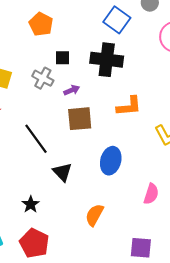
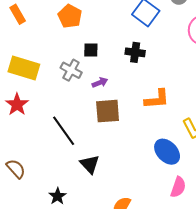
black cross: (107, 60) -> (135, 52), size x0.6
blue ellipse: (111, 161) -> (167, 152), moved, turned -60

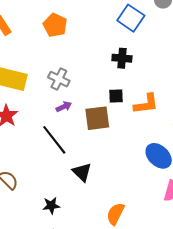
black square: (91, 50) -> (116, 96), moved
purple arrow: (100, 83) -> (64, 107), moved
black star: (58, 196) -> (51, 206), turned 30

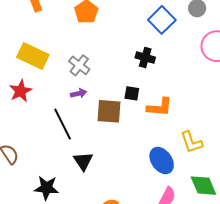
black star: (51, 206) -> (47, 188), size x1.4

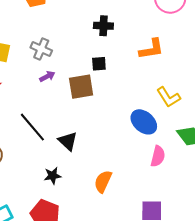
orange L-shape: (160, 107) -> (151, 49), moved
black line: (63, 124) -> (32, 127), moved
black star: (47, 188) -> (53, 176), moved, size x0.7

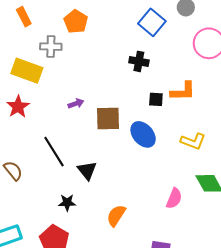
gray cross: (41, 49) -> (51, 47), moved, turned -30
black square: (99, 64) -> (156, 99), moved
yellow L-shape: (168, 97) -> (193, 141), turned -45
blue ellipse: (144, 122) -> (143, 134), moved

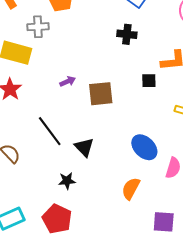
black square: (156, 99) -> (149, 81), moved
blue ellipse: (143, 134) -> (144, 147), moved
orange semicircle: (116, 215) -> (131, 189), moved

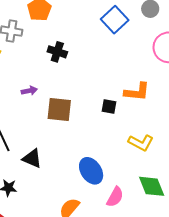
black cross: (127, 34) -> (57, 52), moved
black triangle: (84, 147) -> (32, 159), turned -35

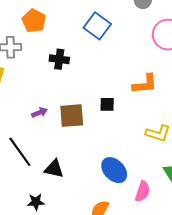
blue square: (115, 20) -> (97, 26), moved
purple arrow: (29, 91) -> (39, 113), moved
black square: (109, 107) -> (107, 104), moved

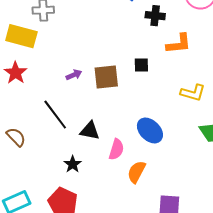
black cross: (59, 59) -> (155, 16), moved
pink semicircle: (142, 191) -> (116, 149), moved
black star: (36, 202) -> (73, 164), turned -30

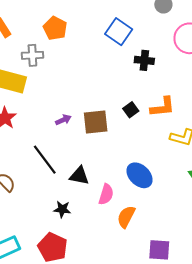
orange L-shape: (179, 44) -> (163, 107), moved
black square: (141, 65) -> (131, 110), turned -35
black star: (73, 164) -> (62, 209), turned -30

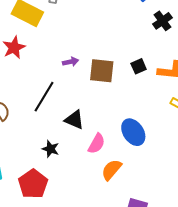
black cross: (144, 60) -> (162, 21), turned 36
black line: (45, 160) -> (44, 97), turned 56

